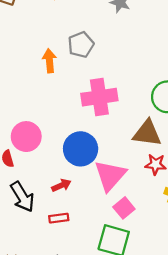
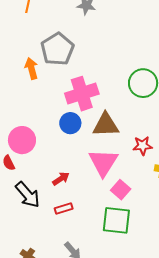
gray pentagon: (81, 45) -> (57, 49), size x1.4
brown triangle: (147, 133) -> (106, 125), moved
blue circle: (81, 149) -> (70, 123), moved, size x0.7

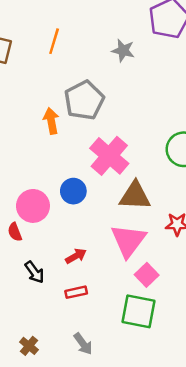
pink cross: (82, 94) -> (109, 156), turned -36
blue circle: (70, 123) -> (73, 191), moved
black arrow: (28, 195) -> (34, 272), size x0.7

